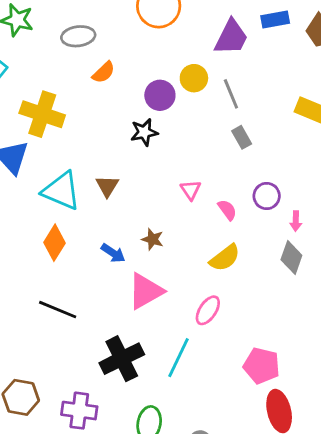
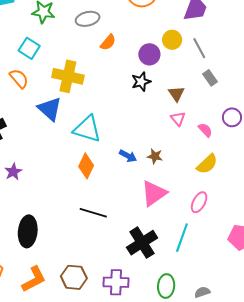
brown triangle: (107, 186) -> (176, 94), moved
blue arrow: (113, 253) -> (128, 156), moved

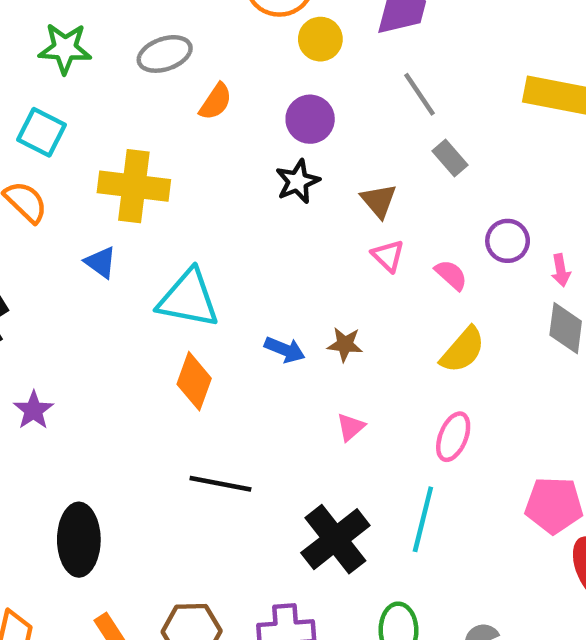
yellow circle: (172, 40) -> (320, 39), moved
blue triangle: (50, 109) -> (101, 262), size x0.6
pink triangle: (154, 193) -> (351, 427), size x0.5

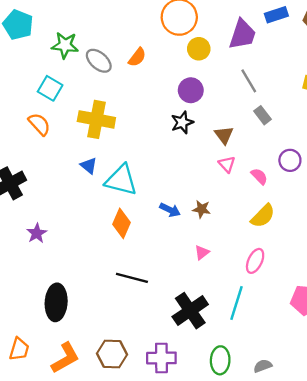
gray ellipse: (165, 54) -> (99, 61), moved, turned 56
orange semicircle: (216, 102) -> (137, 57), moved
blue triangle: (101, 262) -> (89, 166), moved

